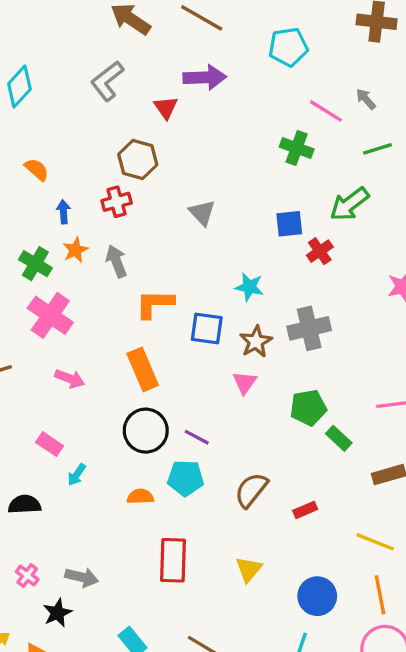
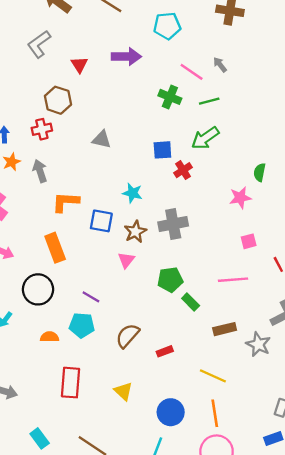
purple arrow: (205, 77) -> (126, 56), moved
green line: (378, 149) -> (209, 101), moved
gray triangle: (202, 213) -> (102, 140), turned -36
black circle: (146, 431) -> (38, 289), moved
yellow triangle: (249, 569) -> (123, 391), turned -30

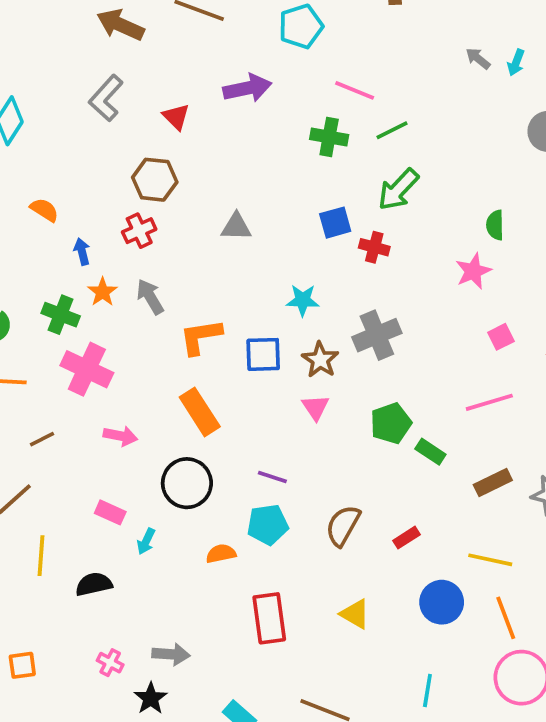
gray arrow: (220, 65) -> (478, 58), moved
red cross: (183, 170) -> (374, 247), turned -30
blue circle: (171, 412) -> (442, 602), moved

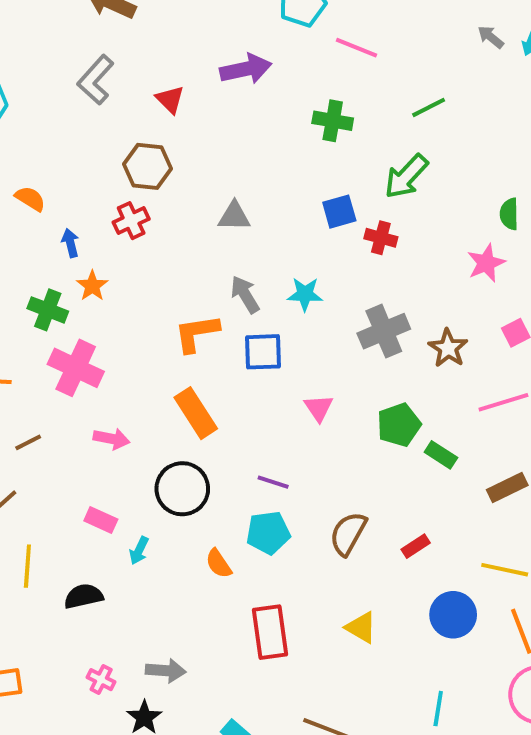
pink line: (355, 90) -> (356, 48), moved
green line: (392, 130) -> (429, 107), moved
gray arrow: (150, 297) -> (245, 295), moved
brown star: (320, 360) -> (448, 348), moved
orange semicircle: (221, 554) -> (219, 564), turned -112

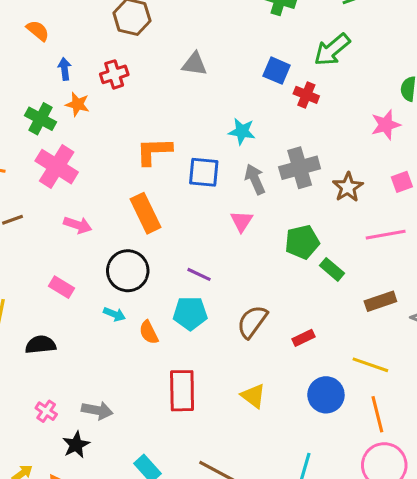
blue square: (339, 212) -> (277, 71), turned 32
red cross: (131, 221) -> (114, 74), moved
orange star: (92, 286) -> (77, 104), turned -30
gray arrow: (245, 295) -> (255, 179), moved
cyan arrow: (139, 551) -> (114, 314), moved, turned -100

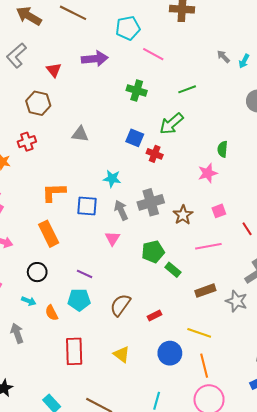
black circle: (128, 271) -> (37, 272), size x0.7
gray arrow: (97, 410) -> (17, 333), moved, turned -120

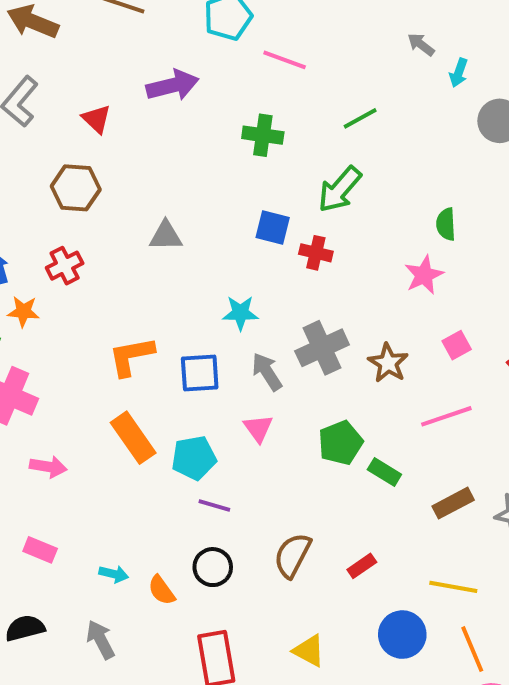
cyan arrow: (244, 61) -> (459, 73), moved
black circle: (37, 272) -> (213, 567), moved
cyan pentagon: (79, 300) -> (194, 458), moved

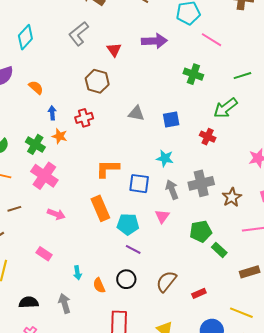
blue square: (273, 228) -> (171, 119), moved, turned -36
cyan arrow: (114, 574) -> (77, 273), turned 56
black semicircle: (25, 628) -> (29, 302), moved

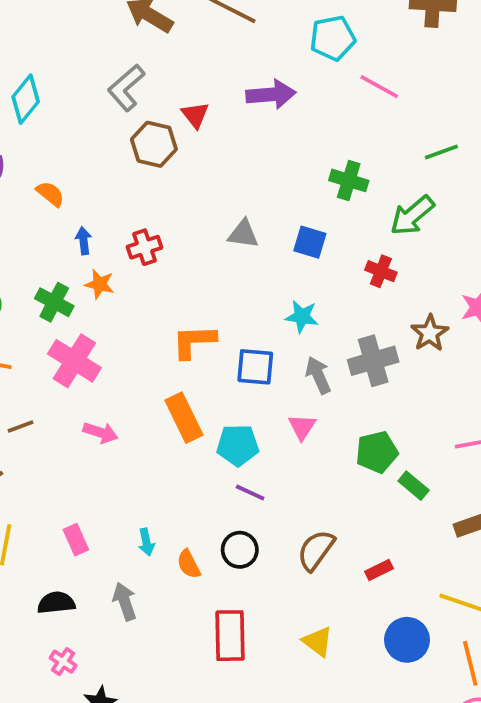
green cross: (193, 74) -> (349, 180), moved
brown hexagon: (97, 81) -> (154, 144), moved
blue square: (171, 119) -> (310, 242), turned 30
brown star: (232, 197) -> (430, 333), moved
pink rectangle: (44, 254) -> (76, 540), moved, turned 35

